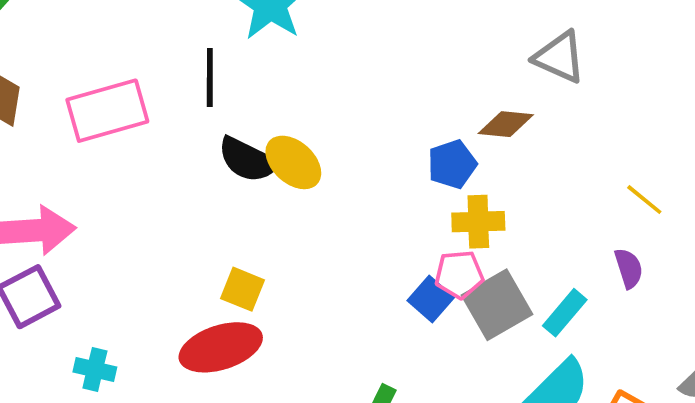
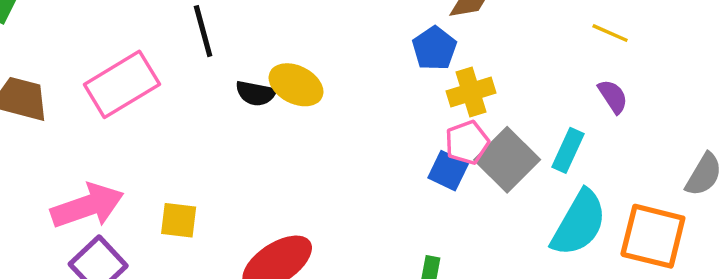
black semicircle: (248, 160) -> (256, 93), size x0.7
yellow square: (243, 289) -> (179, 220), moved

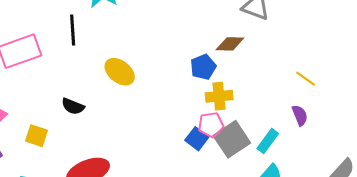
black semicircle: (256, 93) -> (73, 106), moved

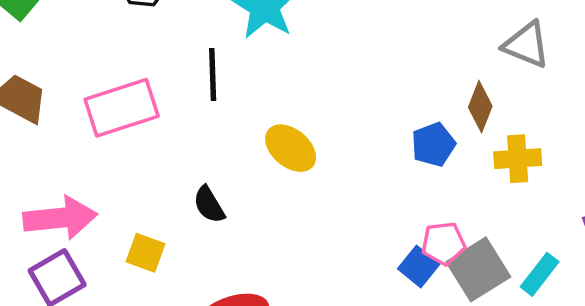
brown diamond: (230, 44) -> (480, 107), turned -72
yellow cross: (219, 96) -> (518, 159), moved
black semicircle: (73, 106) -> (209, 205), turned 35

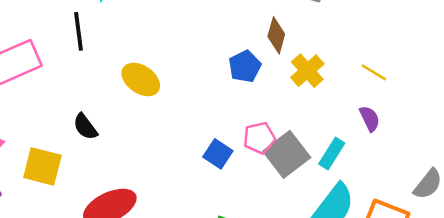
yellow cross: (518, 159) -> (307, 71), turned -32
yellow square: (146, 253) -> (42, 166), size x1.4
blue square: (419, 266) -> (218, 154), moved

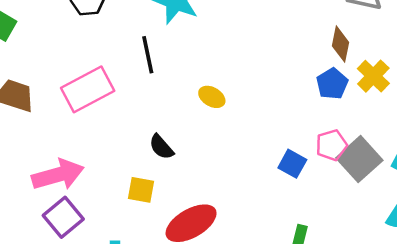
blue pentagon: (245, 66) -> (332, 84), moved
yellow ellipse: (141, 79) -> (212, 97), size x0.7
yellow square: (42, 166) -> (141, 190), moved, size x0.7

